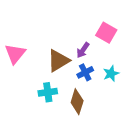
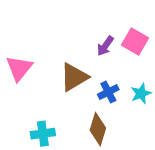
purple arrow: (83, 50) -> (105, 46), moved
cyan cross: (48, 92) -> (43, 134), moved

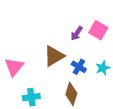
pink triangle: (19, 68) -> (14, 67), moved
blue cross: (108, 92) -> (79, 67), turned -32

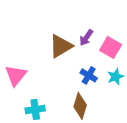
pink square: (98, 30) -> (111, 47), moved
brown triangle: (54, 56) -> (61, 46), moved

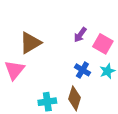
brown triangle: (61, 46) -> (30, 43), moved
cyan cross: (35, 109) -> (47, 102), moved

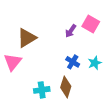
pink square: (103, 44) -> (91, 24), moved

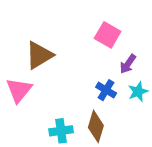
pink square: (91, 24) -> (108, 35), moved
purple arrow: (71, 31) -> (128, 64), moved

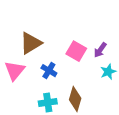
pink square: (108, 35) -> (76, 51), moved
blue cross: (106, 90) -> (49, 71), moved

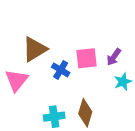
pink square: (76, 51) -> (87, 58), turned -36
blue cross: (49, 71) -> (61, 70), moved

